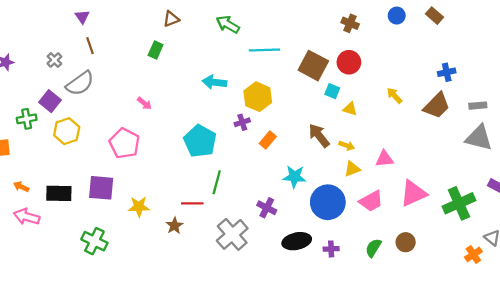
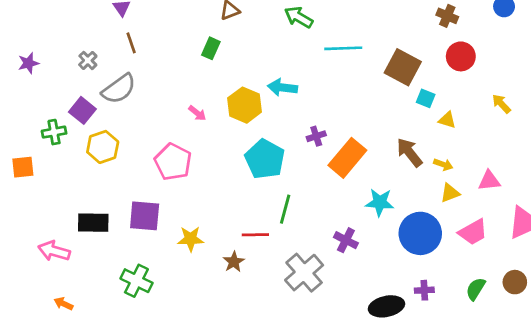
red circle: (349, 62) -> (461, 56), moved
yellow hexagon: (258, 97) -> (245, 105), moved
orange rectangle: (268, 140) -> (347, 158), size x1.8
orange arrow: (21, 187) -> (64, 304), moved
black ellipse: (297, 241) -> (386, 306), moved

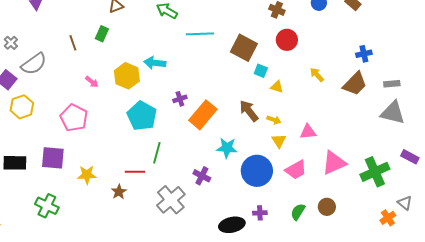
brown line: (131, 43) -> (73, 43), moved
yellow triangle: (450, 193) -> (279, 141), turned -42

